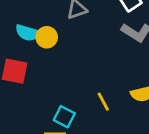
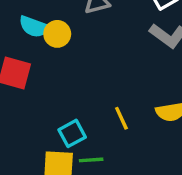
cyan square: (64, 117) -> (72, 133), turned 30

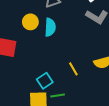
cyan semicircle: (34, 27) -> (50, 27), moved, turned -102

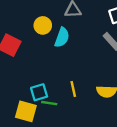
green line: (58, 96) -> (49, 103), moved

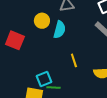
yellow line: (73, 89) -> (74, 60), moved

